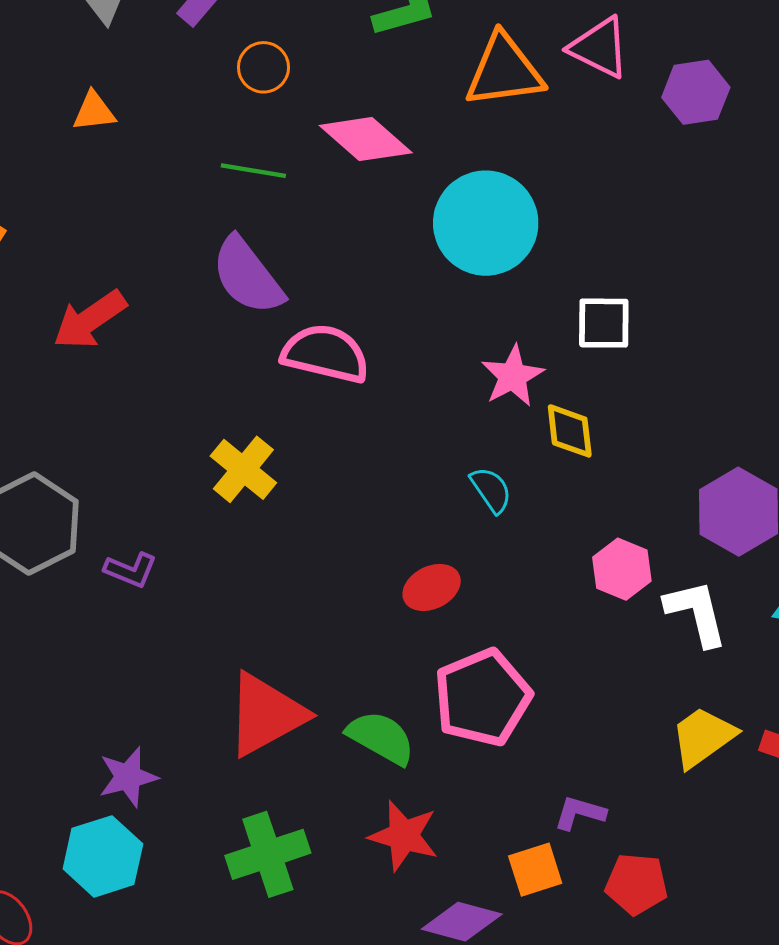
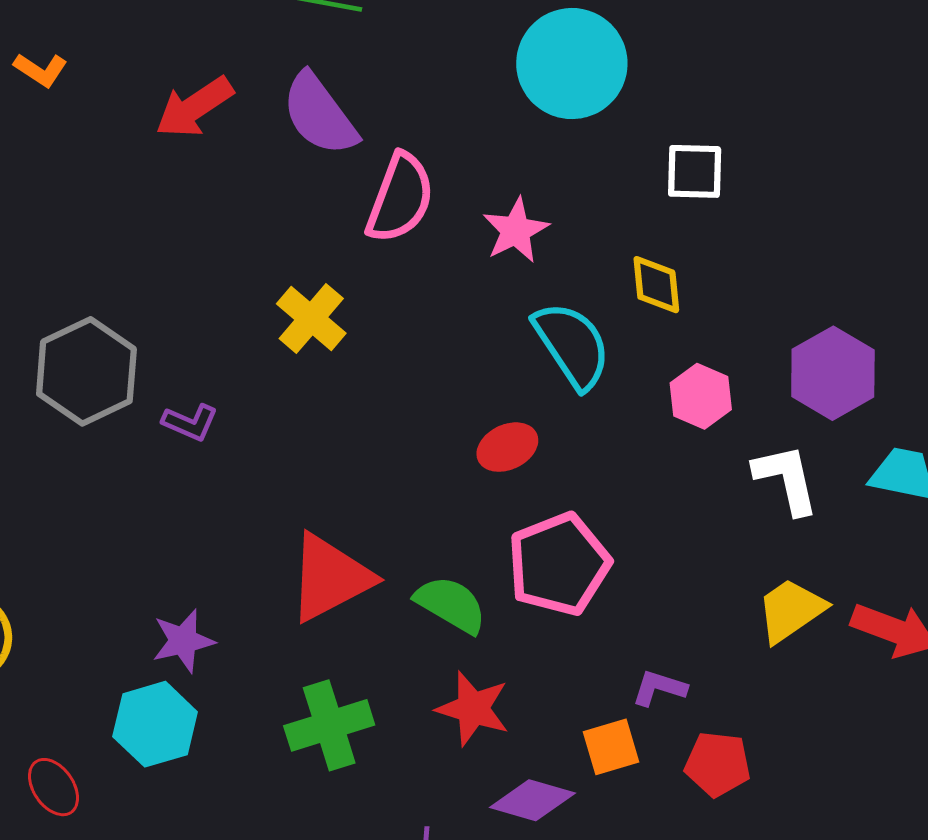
red arrow: (90, 320) -> (194, 107), moved
pink semicircle: (325, 354) -> (400, 198), turned 96
pink star: (513, 376) -> (516, 230), moved
cyan semicircle: (491, 490) -> (572, 345), size x1.8
pink hexagon: (622, 569) -> (701, 396), moved

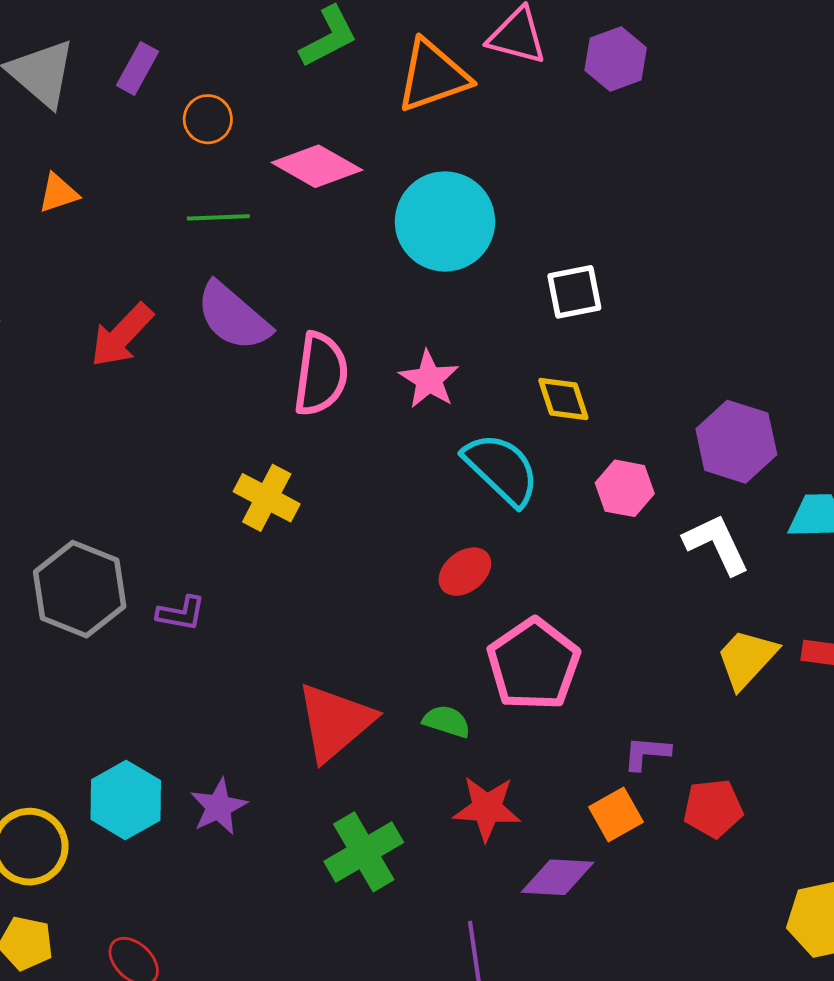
green semicircle: (451, 604) -> (447, 721), size x0.7
cyan hexagon: (155, 724) -> (126, 800), moved

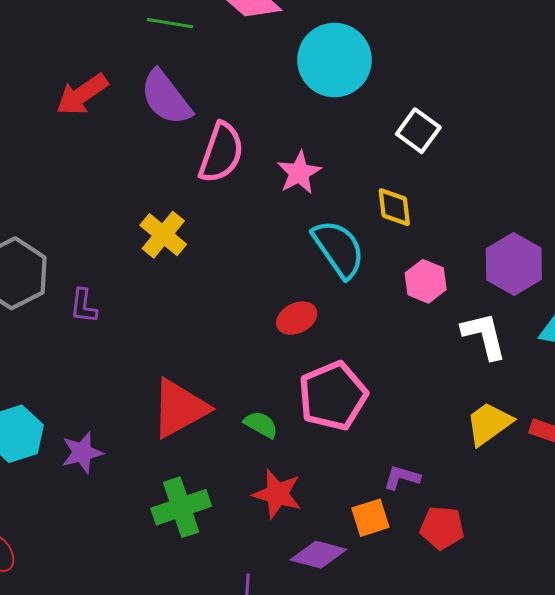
white square: (574, 292) -> (418, 131), turned 36
purple L-shape: (181, 613) -> (84, 306), turned 75

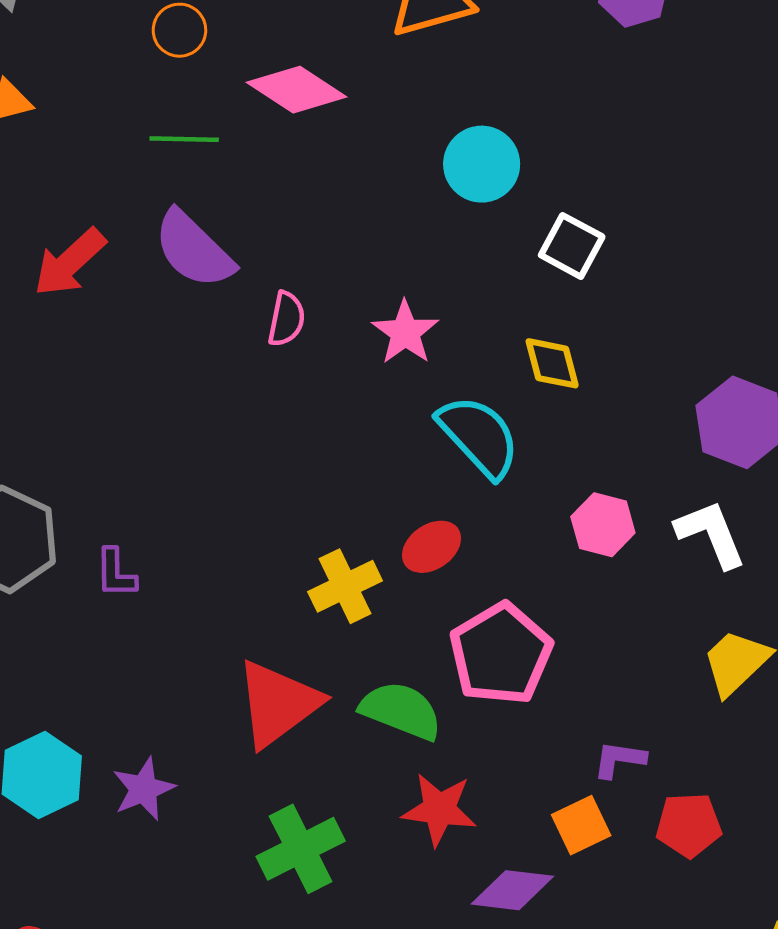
cyan circle: (335, 60) -> (482, 164), moved, size x0.7
pink semicircle: (221, 153) -> (286, 319), size x0.6
yellow cross: (163, 235) -> (345, 586), moved, turned 33
pink hexagon: (426, 281) -> (603, 525), moved
green semicircle: (261, 424) -> (401, 711), size x1.6

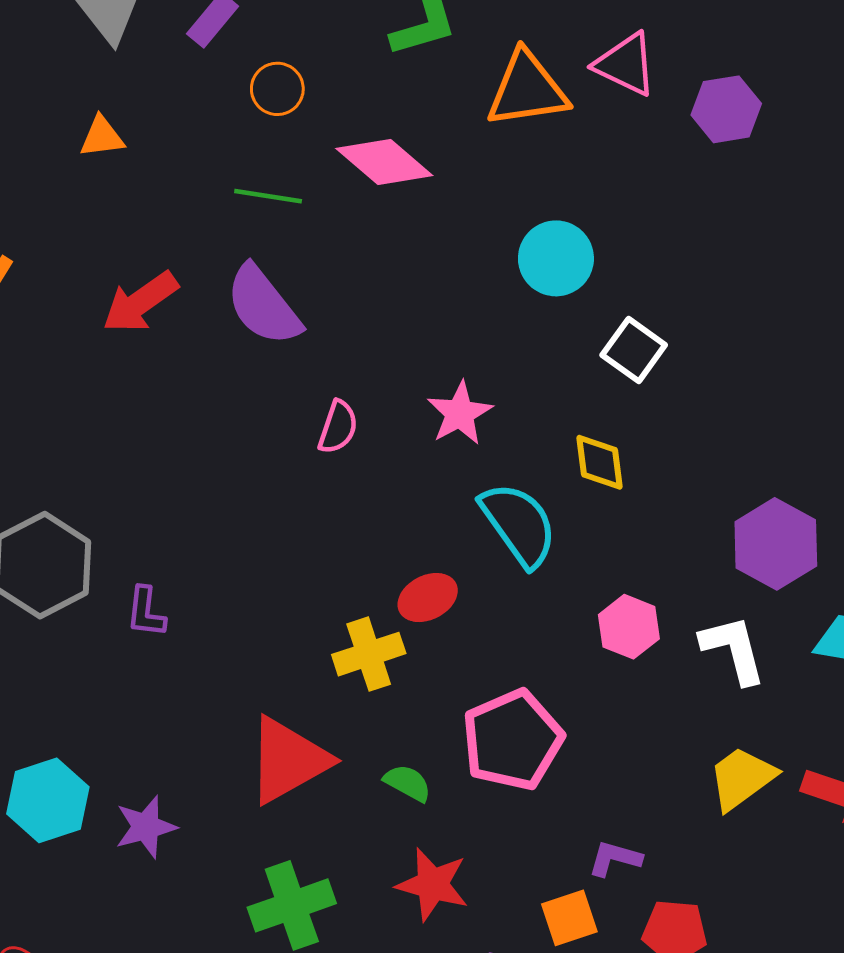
pink semicircle: (286, 319) -> (338, 427), moved
red ellipse: (431, 547) -> (428, 598), moved
green semicircle: (401, 711) -> (408, 783), size x0.6

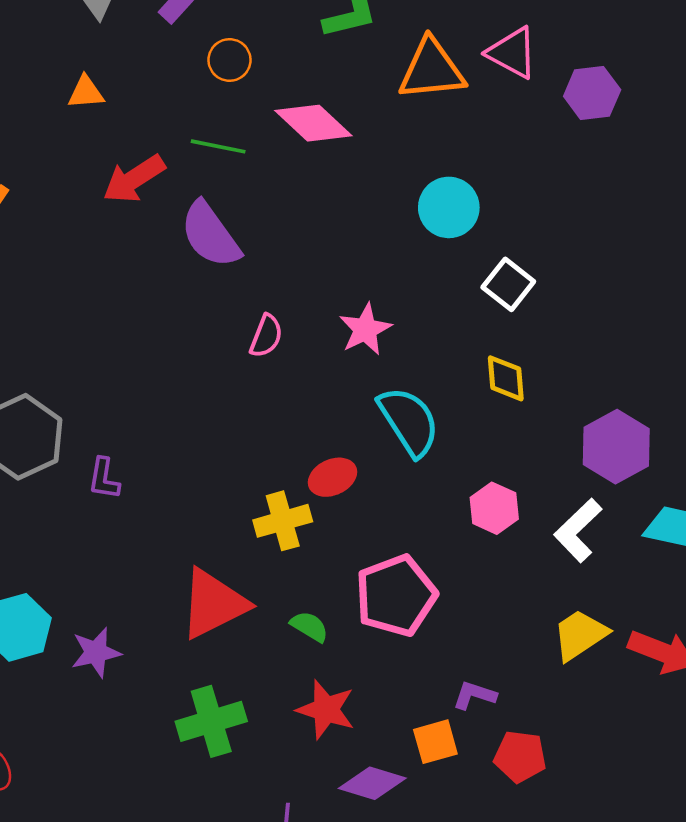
red arrow: (140, 302) -> (134, 179), moved
yellow diamond: (600, 462) -> (506, 378), moved
white L-shape: (733, 649) -> (578, 530), turned -122

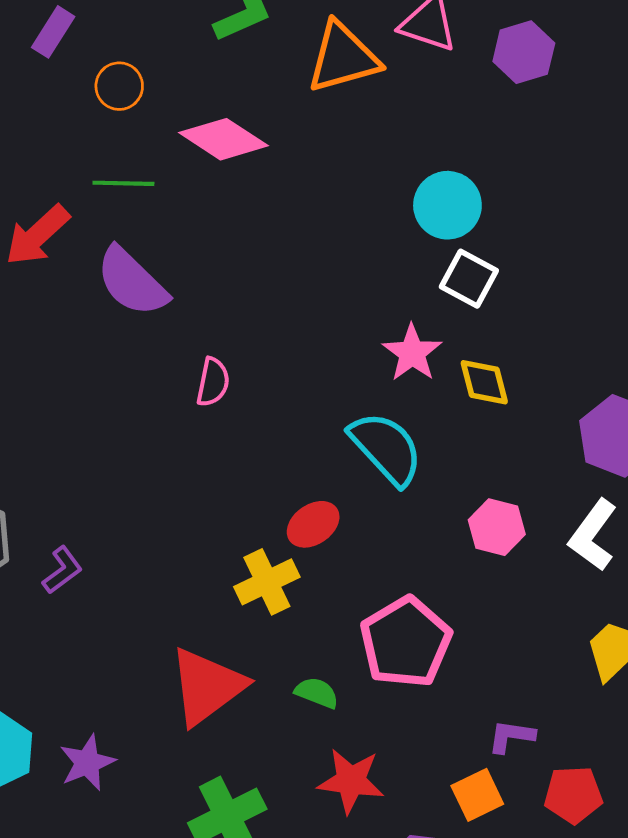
cyan circle: (449, 207) -> (447, 205), moved
pink star: (365, 329) -> (412, 353), moved
purple L-shape: (104, 479) -> (62, 570), turned -126

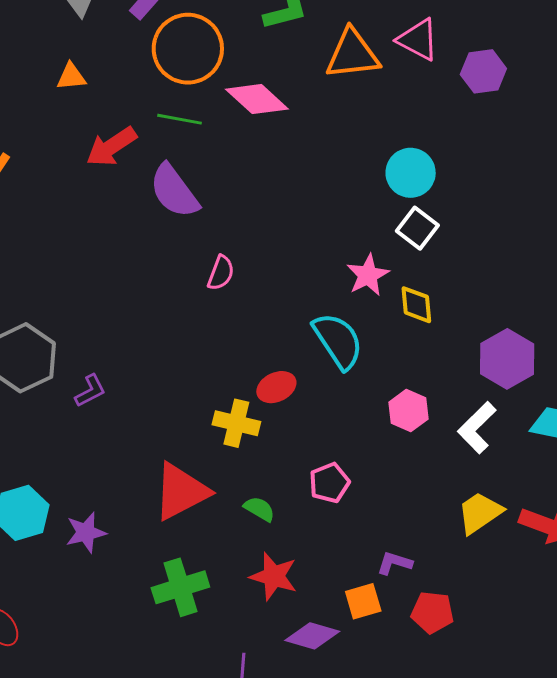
orange circle: (119, 86) -> (188, 49), size x2.0
yellow cross: (267, 582) -> (236, 423), turned 30
pink pentagon: (406, 642) -> (329, 483), size x0.6

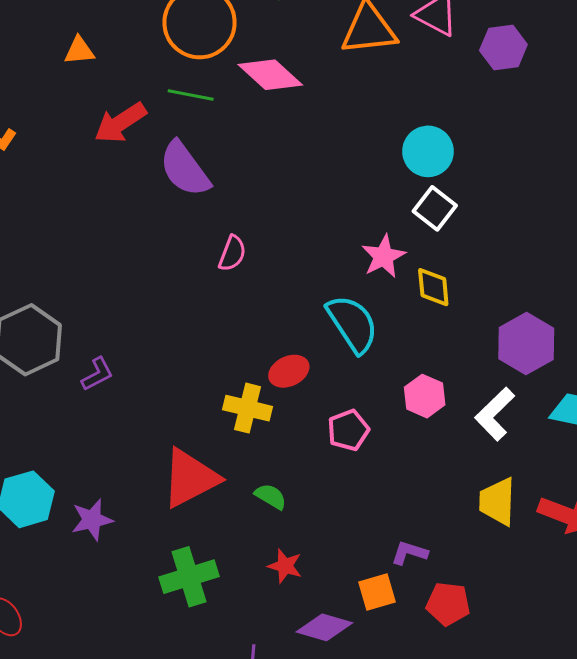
pink pentagon: (329, 483) -> (348, 430), moved
yellow trapezoid: (480, 513) -> (497, 502), turned -54
red star: (274, 576) -> (285, 566), size x0.7

